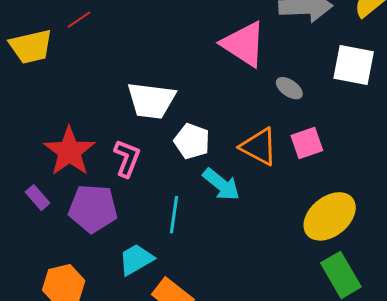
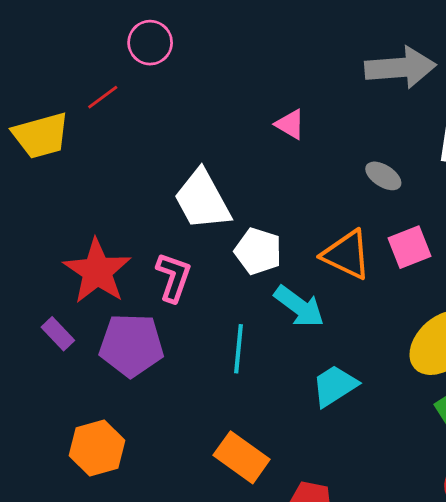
pink triangle: (244, 44) -> (290, 124), moved, size x0.5
white trapezoid: (151, 101) -> (202, 200), turned 57
cyan trapezoid: (136, 260) -> (335, 386), moved

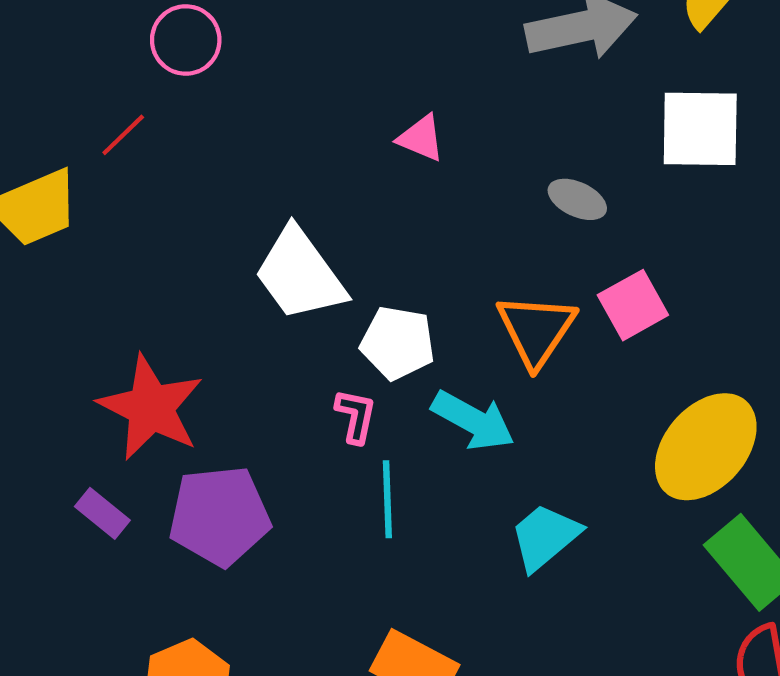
orange triangle: (346, 255) -> (536, 330), turned 46
pink L-shape: (174, 277) -> (356, 416), moved, size x0.7

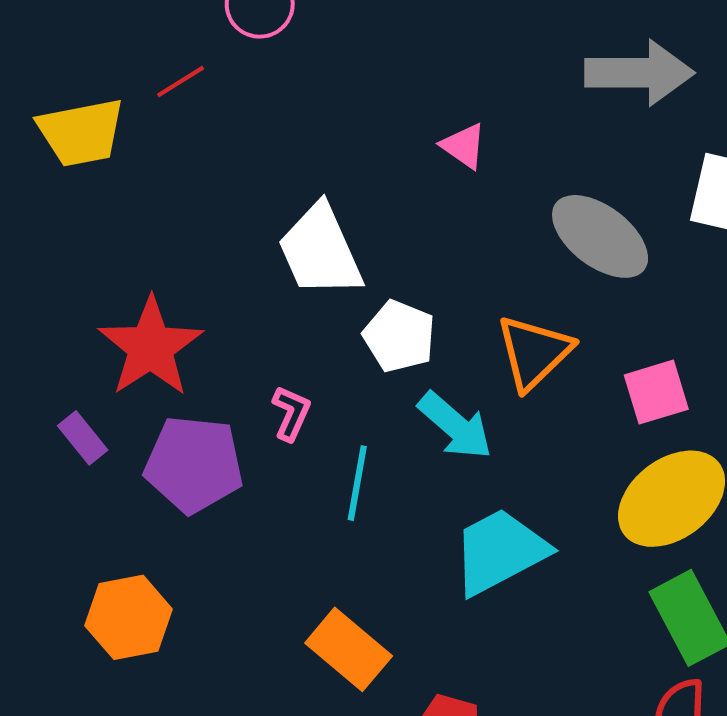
gray ellipse: (577, 199) -> (600, 236), size x1.8
pink square: (633, 305) -> (656, 392), moved
pink L-shape: (356, 416) -> (291, 413), moved
cyan trapezoid: (545, 537) -> (500, 551), size x1.4

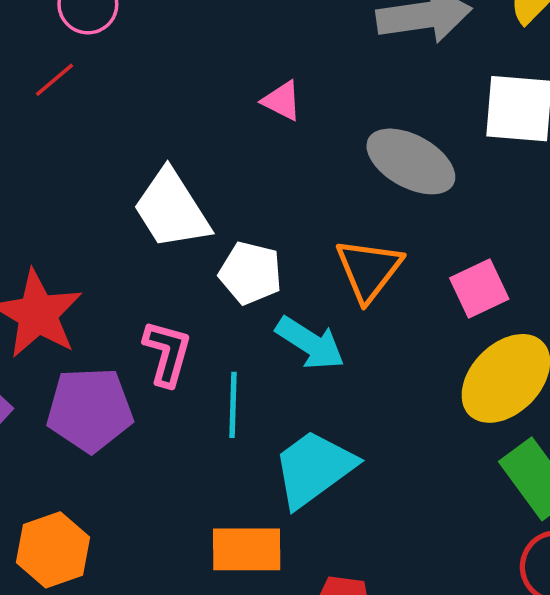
red line: (181, 81) -> (55, 80), moved
pink L-shape: (291, 413) -> (167, 353), size x1.4
cyan trapezoid: (500, 551) -> (314, 468), moved
orange rectangle: (349, 649) -> (247, 549), turned -32

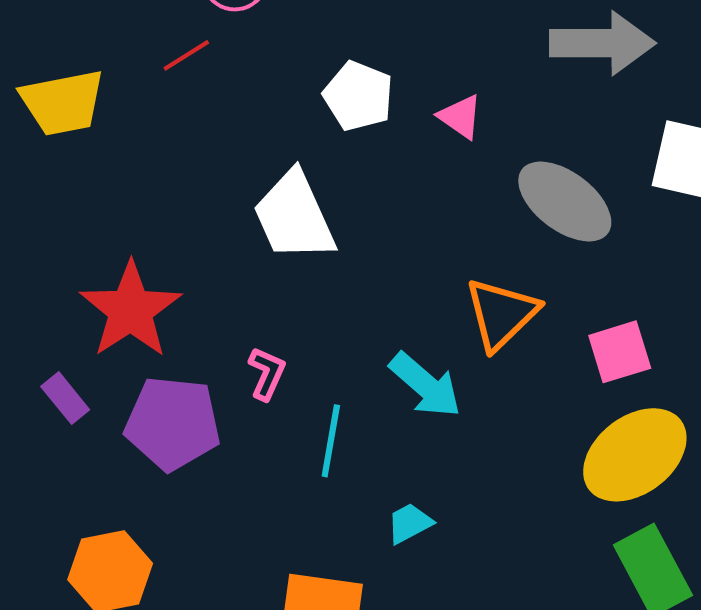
pink triangle: (282, 101) -> (460, 117), moved
white pentagon: (250, 273) -> (358, 96), moved
pink L-shape: (167, 353) -> (267, 373), size x0.7
cyan trapezoid: (314, 468) -> (410, 523), size x0.5

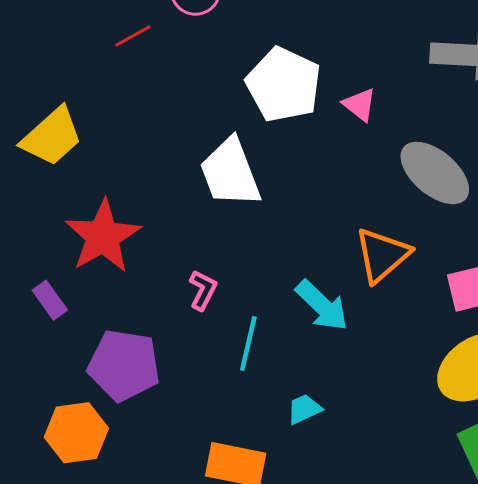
red line: (186, 55) -> (133, 36), moved
white pentagon: (358, 96) -> (284, 85), size x1.4
yellow trapezoid: (63, 103) -> (52, 137), moved, turned -34
purple pentagon: (173, 423) -> (124, 365), moved

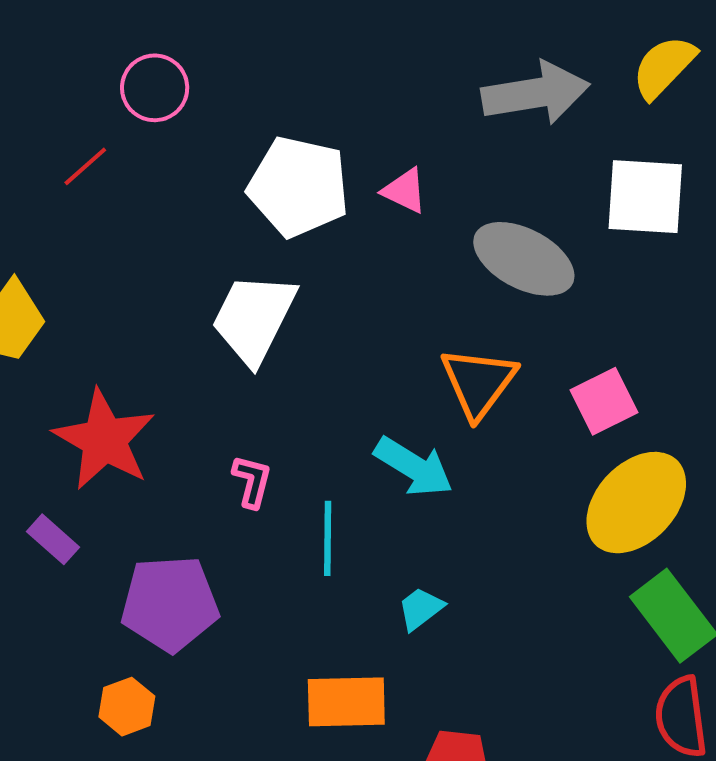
white trapezoid: (230, 173) -> (254, 318), turned 60
orange hexagon: (76, 433) -> (127, 707), size x0.7

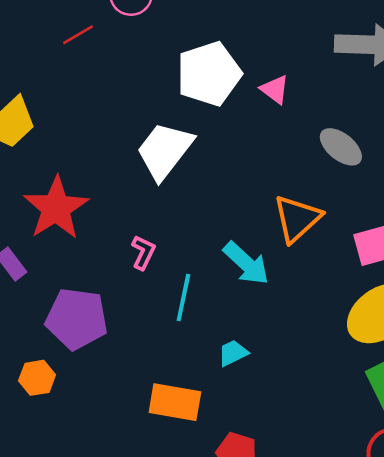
white pentagon: (299, 187) -> (209, 74), turned 30
gray ellipse: (524, 259) -> (341, 147), size x0.7

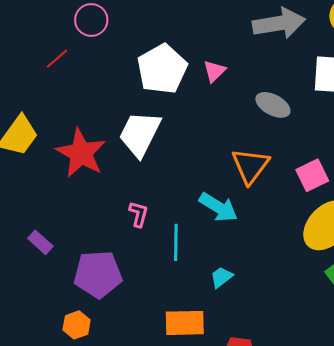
pink triangle: (275, 89) -> (214, 71), turned 50
red star: (56, 208) -> (81, 153), moved

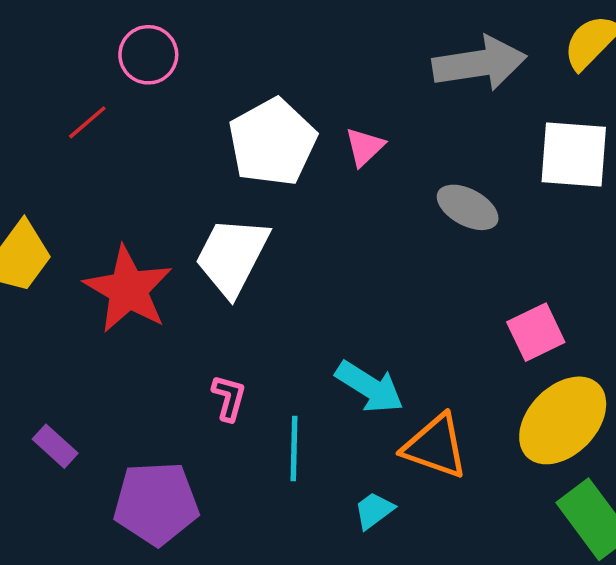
orange triangle: (250, 166) -> (435, 446), moved, turned -48

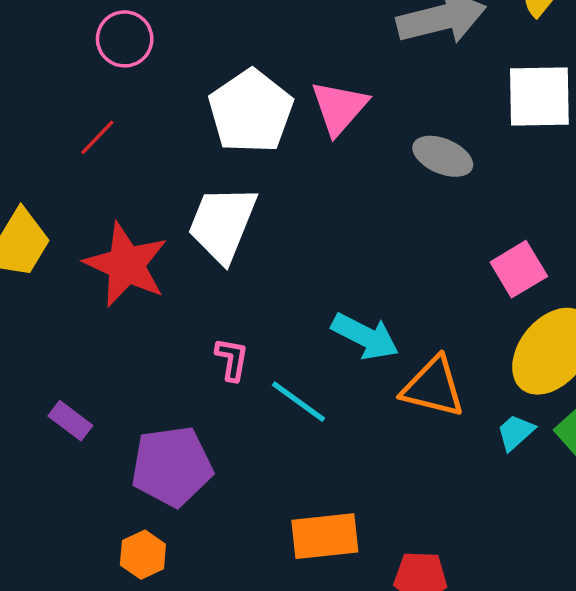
red line: (87, 122) -> (97, 137), moved
pink triangle: (365, 147) -> (339, 108), size x1.5
cyan line: (294, 448) -> (298, 402), turned -50
cyan trapezoid: (374, 510) -> (516, 432), moved

